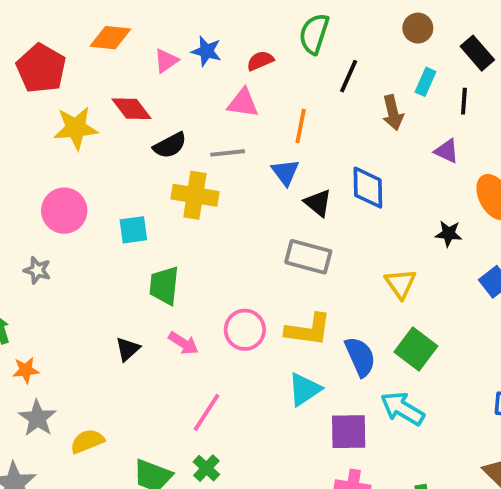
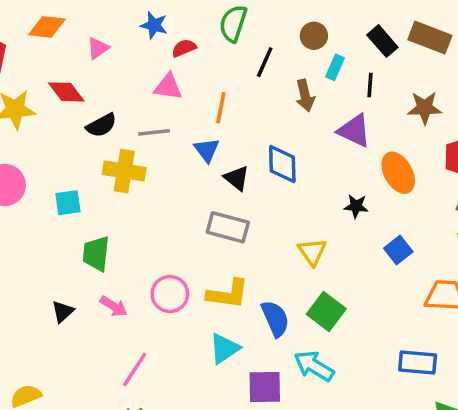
brown circle: (418, 28) -> (314, 36), moved
blue star: (206, 51) -> (154, 25), moved
purple triangle: (447, 151) -> (354, 131), size x1.5

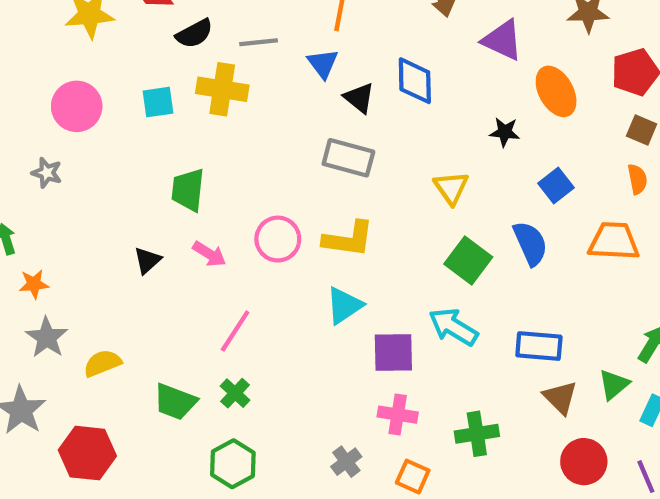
cyan square: (68, 203) -> (158, 102), moved
blue semicircle: (275, 319) -> (530, 243), moved
blue rectangle: (418, 362) -> (539, 346), moved

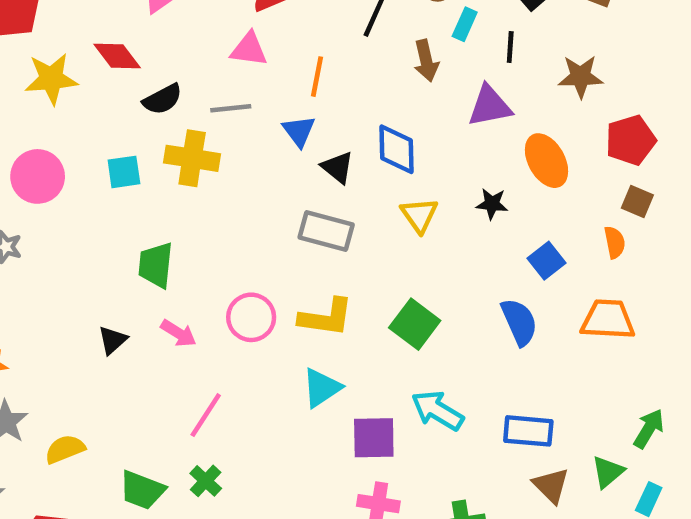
purple triangle: (503, 40) -> (490, 106), turned -36
orange semicircle: (637, 179) -> (615, 242), moved
yellow triangle: (451, 188) -> (419, 215), moved
green square: (468, 260) -> (415, 324), moved

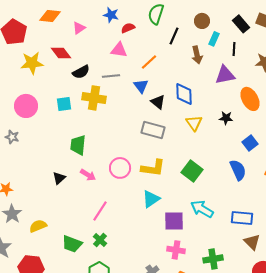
orange line: (317, 77) -> (149, 62), turned 36

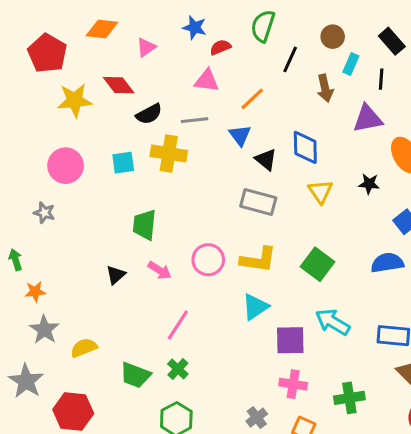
blue semicircle: (238, 170) -> (387, 263), turned -75

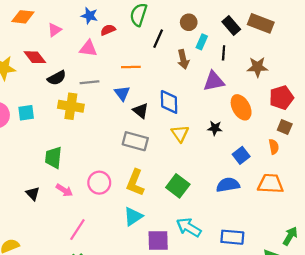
pink triangle: (207, 81) -> (88, 48), moved
orange line: (252, 99) -> (131, 67), turned 42
cyan square: (123, 163) -> (26, 113), moved
yellow L-shape: (258, 260) -> (135, 183), turned 104
black triangle: (116, 275) -> (33, 194), turned -32

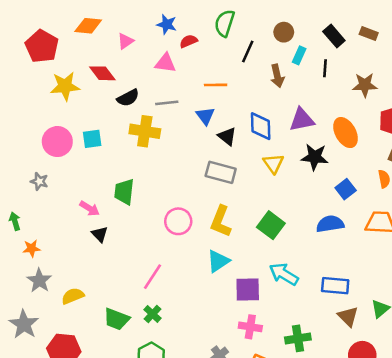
brown rectangle: (261, 23) -> (369, 33), size x0.6
purple triangle: (214, 81) -> (302, 120), moved
black star: (215, 128) -> (315, 157), size x1.5
pink arrow: (64, 190) -> (89, 208), moved

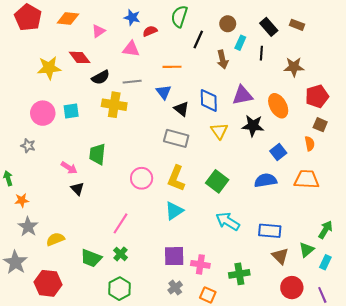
red pentagon: (42, 46) -> (28, 17), moved
purple square: (248, 290) -> (174, 256), moved

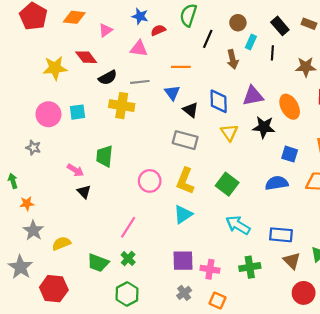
blue square: (278, 152) -> (290, 154), turned -35
green cross: (239, 274) -> (250, 267), moved

